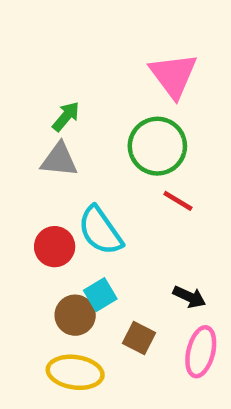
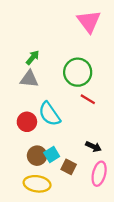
pink triangle: (173, 75) -> (89, 21), moved
cyan square: (100, 295) -> (52, 154), moved

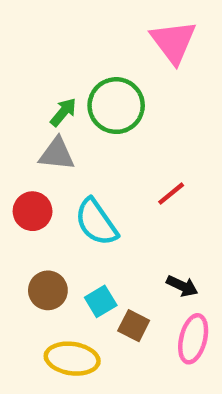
green circle: (78, 72) -> (116, 106), moved
red line: (88, 99) -> (171, 194), turned -70
red circle: (27, 122) -> (33, 211), moved
brown circle: (37, 156) -> (48, 290), moved

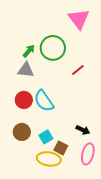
red line: (171, 194) -> (78, 70), moved
red circle: (33, 211) -> (24, 100), moved
yellow ellipse: (72, 359) -> (49, 159), moved

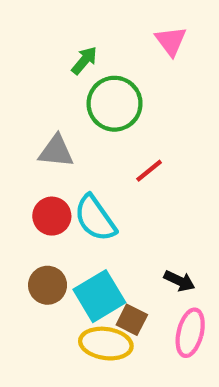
pink triangle: (79, 19) -> (171, 41), size x0.7
green arrow: (29, 51) -> (84, 60), moved
red line: (78, 70) -> (149, 171), moved
cyan square: (46, 137) -> (99, 296), size x1.6

